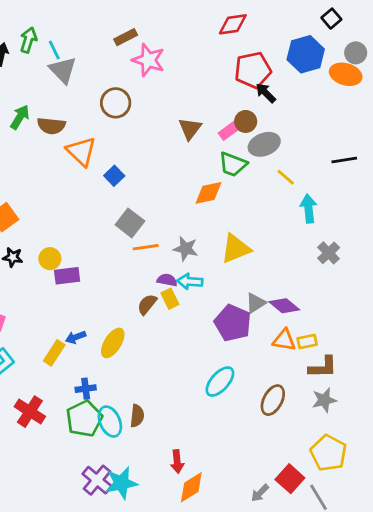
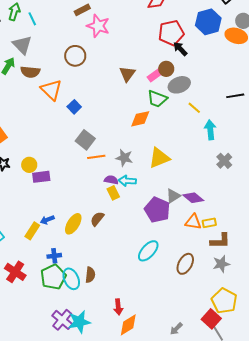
gray triangle: (63, 70) -> (22, 45), moved
brown semicircle: (147, 304) -> (97, 219), moved
red square: (290, 479) -> (211, 319), moved

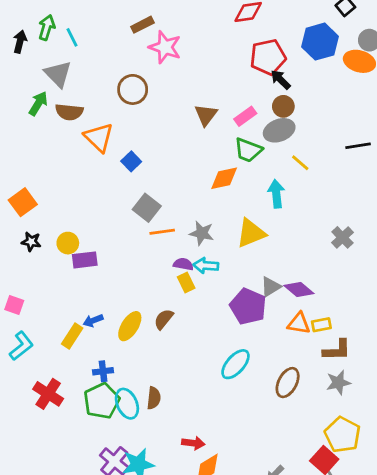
brown circle: (166, 69) -> (283, 106), moved
cyan arrow: (210, 130) -> (276, 194), moved
red arrow: (118, 307) -> (193, 443), turned -77

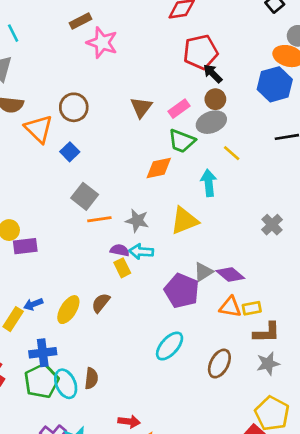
blue hexagon: (320, 42) -> (275, 84), moved
brown circle: (133, 89) -> (74, 107), moved
blue cross: (103, 371) -> (43, 353), size x1.4

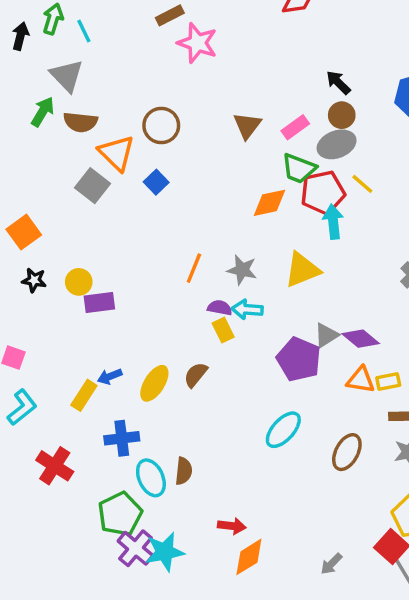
red pentagon: (201, 52) -> (323, 193), moved
gray square: (85, 196) -> (92, 186), moved
orange line: (99, 219) -> (194, 268), turned -60
green pentagon: (41, 381) -> (120, 514), moved

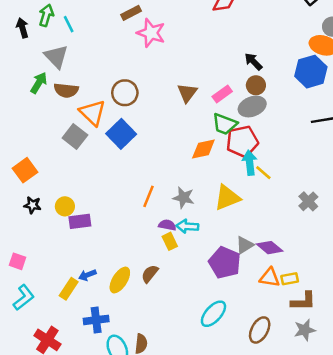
black arrow: (20, 36) -> (22, 28), turned -30
blue square: (156, 182) -> (121, 134), size x1.6
yellow line: (362, 184) -> (263, 173), moved

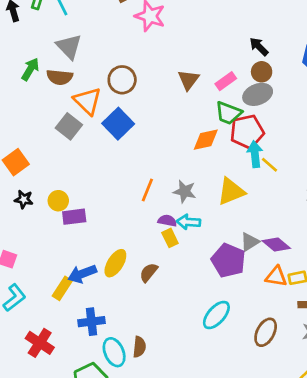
gray triangle: (56, 57) -> (69, 47), moved
blue arrow: (87, 275) -> (82, 274), size x1.5
yellow ellipse: (120, 280) -> (115, 263), moved

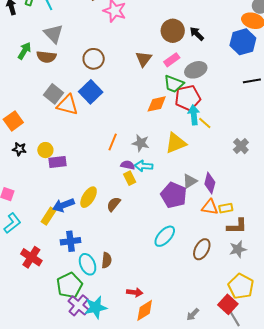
brown circle: (262, 72) -> (173, 31), moved, size x1.5
orange triangle: (88, 101) -> (67, 105), moved, turned -30
purple diamond: (276, 245) -> (210, 183), turned 65

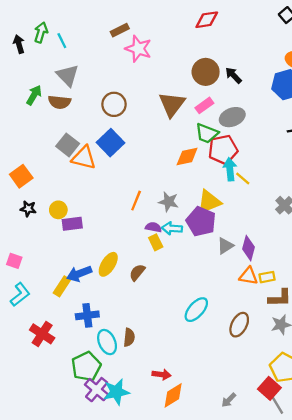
brown triangle: (144, 59) -> (172, 104), size x1.4
purple pentagon: (174, 195) -> (201, 221), moved

